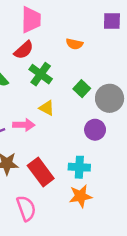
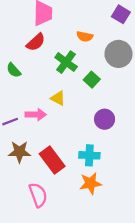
purple square: (112, 21) -> (121, 14), turned 30
green cross: (41, 74) -> (66, 62), moved
gray circle: (110, 98) -> (119, 54), moved

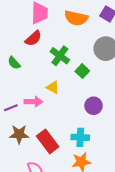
orange semicircle: (85, 36) -> (76, 18), moved, size x1.6

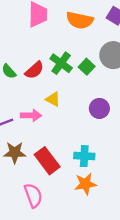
red semicircle: (33, 38) -> (34, 70), moved
green square: (82, 71) -> (87, 67), moved
purple circle: (94, 106) -> (99, 108), moved

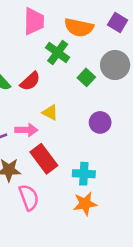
green cross: (61, 63) -> (58, 52), moved
red rectangle: (47, 161) -> (44, 159), moved
pink semicircle: (33, 195) -> (29, 197), moved

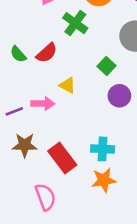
green square: (86, 77) -> (106, 66), moved
red rectangle: (44, 159) -> (62, 158), moved
pink semicircle: (29, 197) -> (45, 197), moved

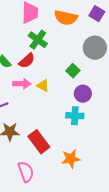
green cross: (75, 23) -> (38, 40), moved
pink arrow: (43, 104) -> (22, 84), moved
cyan cross: (103, 149) -> (75, 116), moved

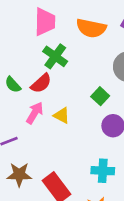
pink arrow: (22, 84) -> (35, 113), turned -60
cyan cross: (75, 116) -> (103, 171), moved

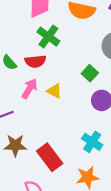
red semicircle: (41, 83) -> (35, 61), turned 36
cyan cross: (103, 171) -> (92, 142), turned 30

